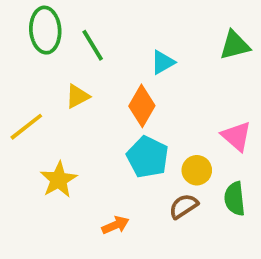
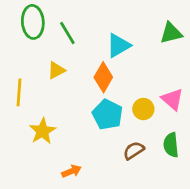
cyan triangle: (163, 62) -> (118, 45), size x1.4
yellow line: (26, 127) -> (19, 92), turned -48
yellow circle: (197, 170) -> (143, 109), moved
orange arrow: (115, 225) -> (72, 171), moved

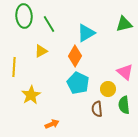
yellow circle: (143, 109) -> (108, 89), moved
brown semicircle: (134, 150) -> (97, 109), turned -63

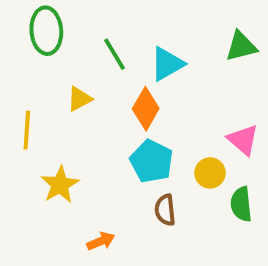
green line: (49, 24) -> (115, 54), moved
brown semicircle: (97, 109) -> (165, 210), moved

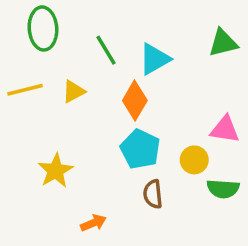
yellow line: (27, 130) -> (25, 90), moved, turned 72
pink triangle: (243, 140) -> (225, 129), turned -32
green semicircle: (241, 204) -> (223, 189), turned -80

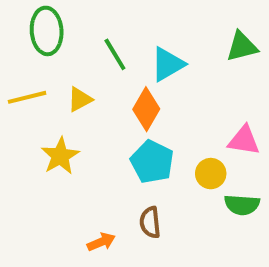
yellow star: (56, 171) -> (60, 156), moved
brown semicircle: (153, 194) -> (150, 222), moved

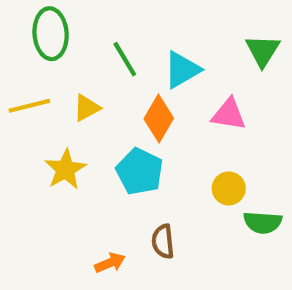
green triangle: (242, 47) -> (263, 51), turned -44
pink triangle: (244, 140) -> (229, 114), moved
cyan pentagon: (152, 162) -> (140, 172), moved

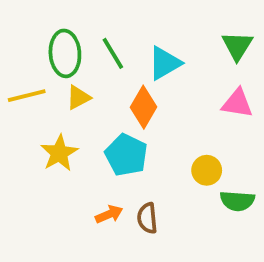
green ellipse: (51, 34) -> (65, 53), moved
pink triangle: (229, 114) -> (237, 103), moved
orange arrow: (110, 263) -> (109, 214), moved

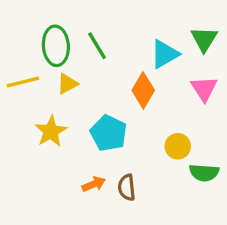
cyan triangle: (165, 63) -> (165, 54), moved
pink triangle: (237, 103) -> (204, 89), turned 48
orange diamond: (143, 107) -> (143, 90), moved

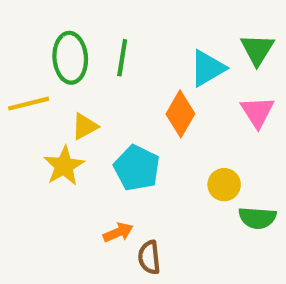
green line: (97, 46) -> (122, 58), turned 40
yellow triangle: (67, 84) -> (85, 126), moved
brown semicircle: (127, 187) -> (149, 257), moved

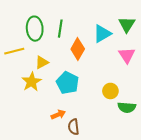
orange diamond: (180, 114) -> (78, 49), moved

